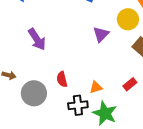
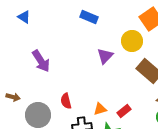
red rectangle: (130, 84) -> (124, 111), moved

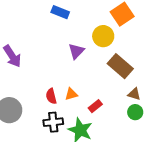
red semicircle: (66, 101) -> (51, 96), moved
orange triangle: (100, 109) -> (71, 94), moved

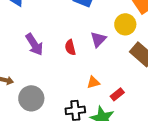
red semicircle: (51, 96) -> (70, 47), moved

